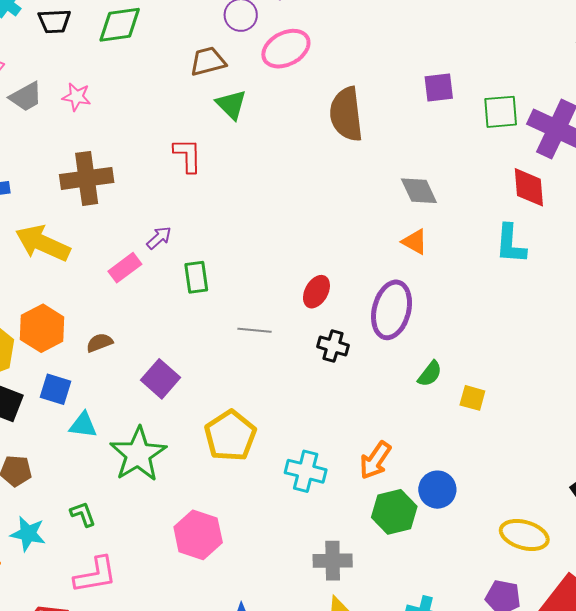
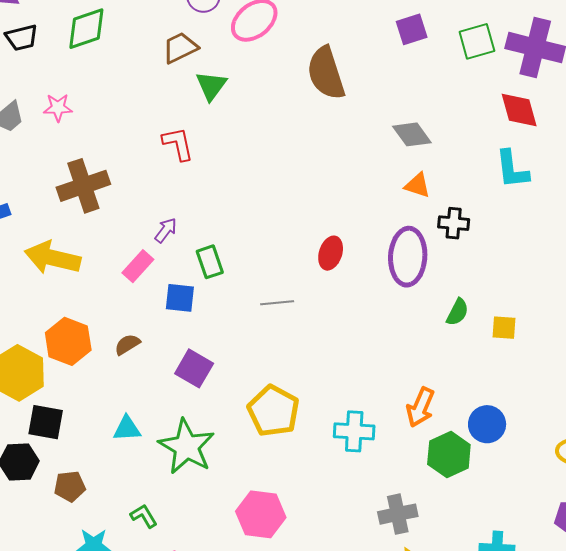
green triangle: (231, 105) -> (211, 86), turned 32
black cross: (333, 346) -> (454, 223), moved
blue square: (56, 389) -> (180, 298), moved

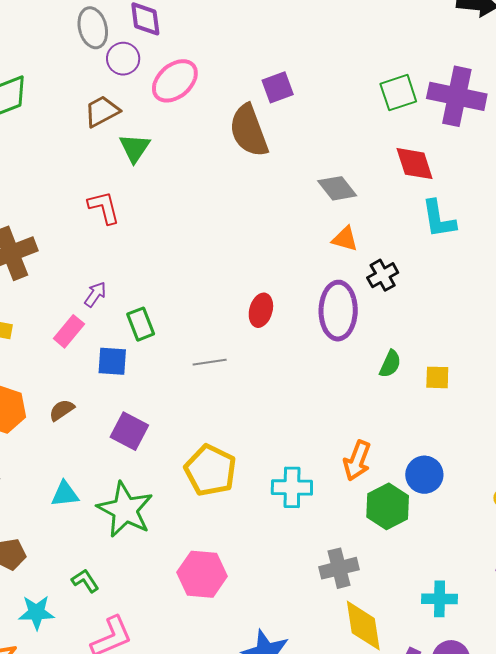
purple square: (412, 29) -> (278, 87), moved
red diamond: (519, 110) -> (415, 164), moved
black cross: (454, 223) -> (383, 275), turned -32

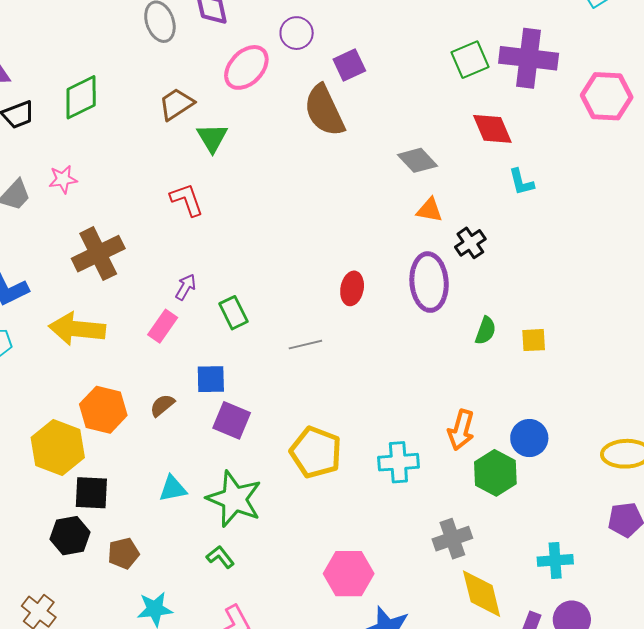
purple circle: (123, 59) -> (297, 33), moved
cyan L-shape: (439, 219) -> (521, 182), size x0.7
blue square: (112, 361) -> (211, 379), moved
pink hexagon: (202, 574) -> (349, 574), moved
green L-shape: (85, 581) -> (220, 557), moved

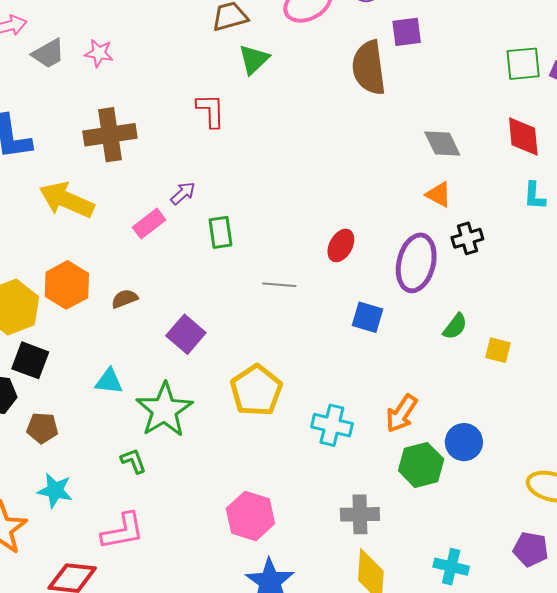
blue square: (211, 379) -> (367, 317), moved

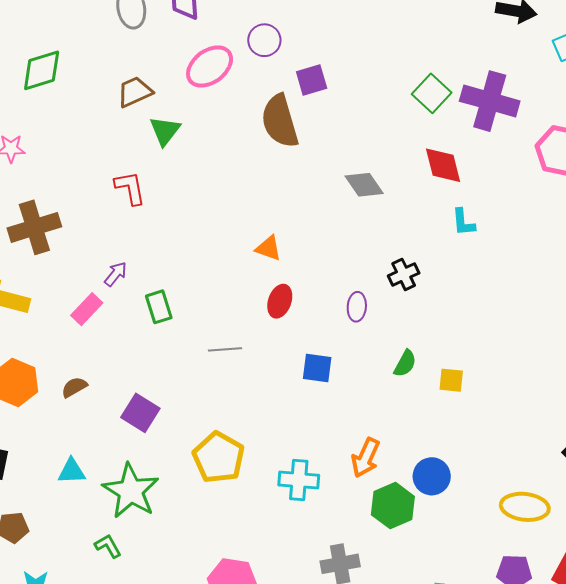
green square: (523, 64) -> (432, 93), turned -33
orange triangle: (439, 195) -> (268, 248), moved
purple ellipse: (416, 263) -> (357, 307), size x0.5

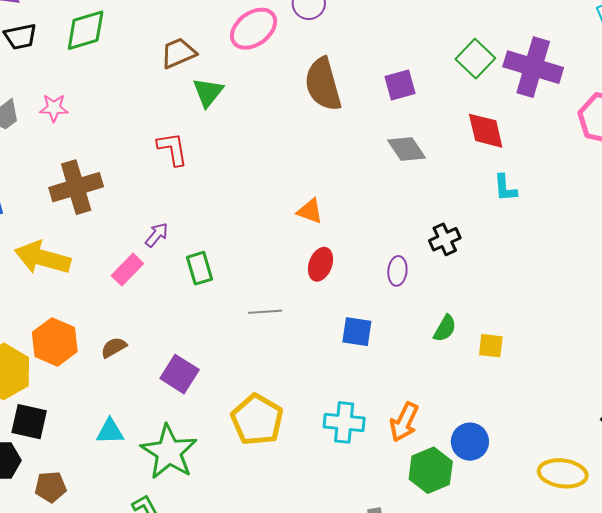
purple square: (312, 80) -> (400, 85), moved
cyan cross: (299, 480) -> (344, 422), moved

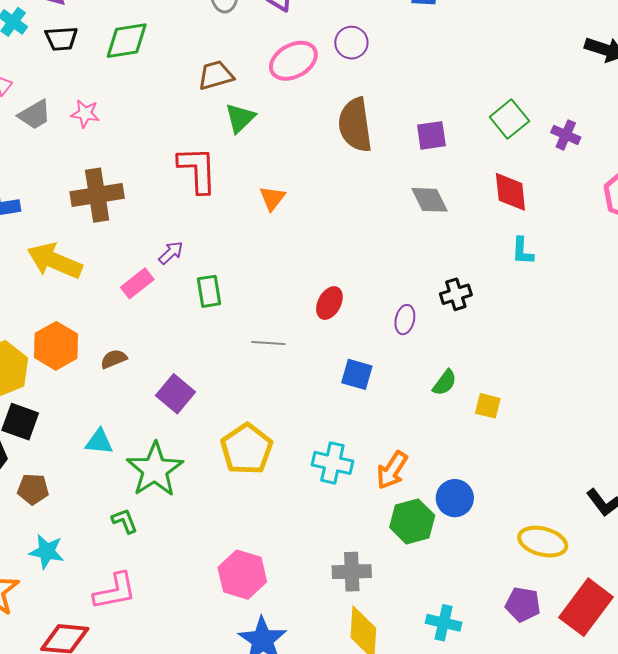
purple cross: (533, 67) -> (566, 135), size x0.5
red L-shape: (172, 149) -> (198, 170), size x1.4
orange triangle: (310, 211) -> (272, 198), moved, turned 40

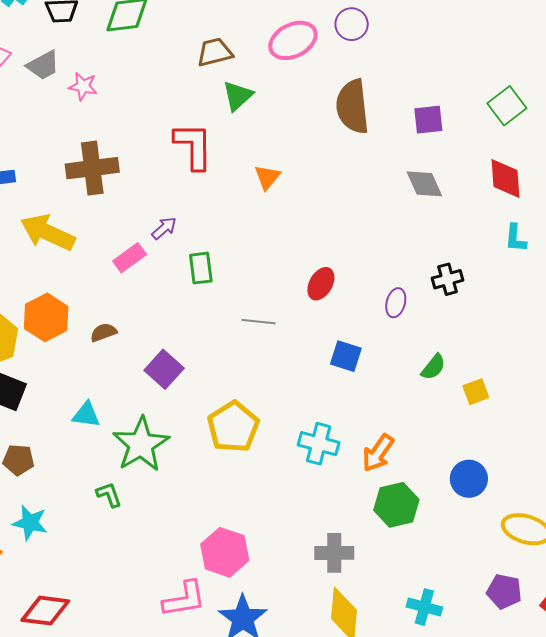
gray trapezoid: (35, 115) -> (43, 65), moved
yellow square: (488, 406) -> (476, 392), turned -36
blue circle: (455, 498) -> (469, 479), moved
pink L-shape: (115, 591) -> (184, 599), moved

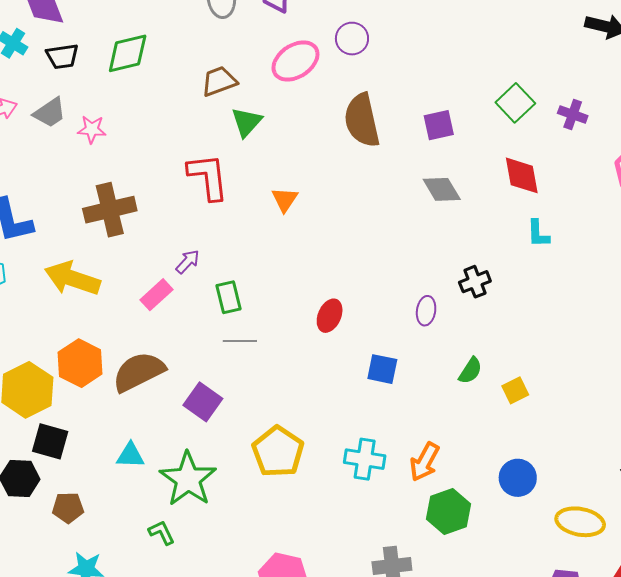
red ellipse: (321, 284) -> (330, 316), moved
gray line: (259, 322) -> (240, 341), moved
brown semicircle: (103, 332) -> (139, 372), size x2.0

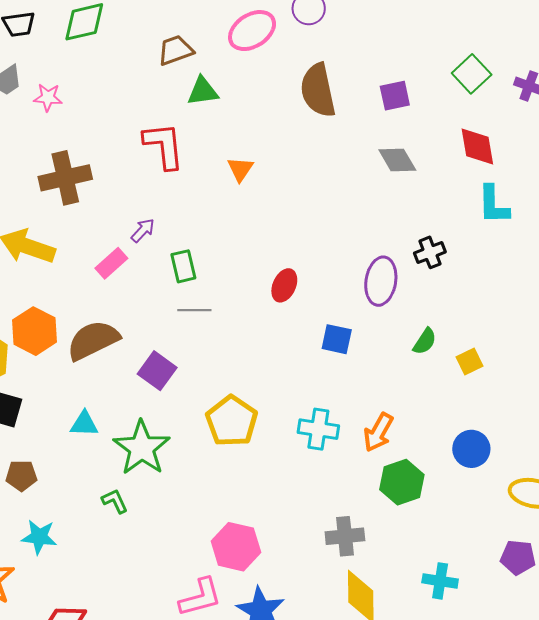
green triangle: (247, 122) -> (203, 91), turned 40
cyan L-shape: (538, 234) -> (493, 205), size x1.4
purple ellipse: (426, 311) -> (381, 281), size x1.6

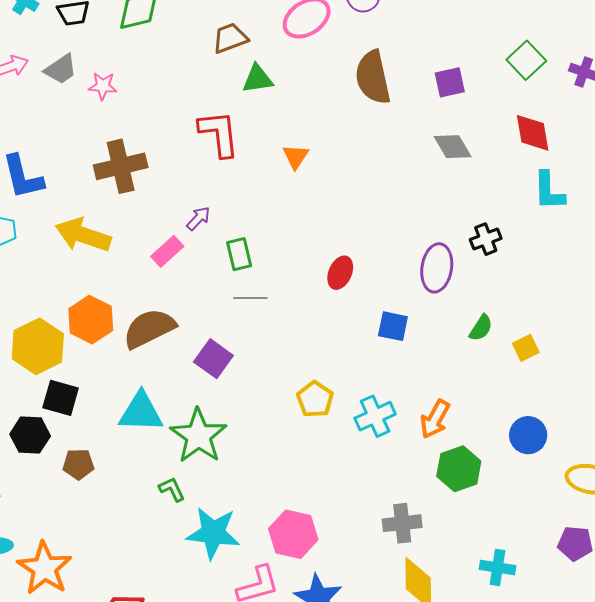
yellow pentagon: (232, 421) -> (315, 399), moved, size x0.7
cyan triangle: (84, 424) -> (141, 412), size x1.6
cyan cross: (318, 429) -> (375, 416), turned -33
cyan star: (39, 537) -> (213, 533), moved, size x1.5

